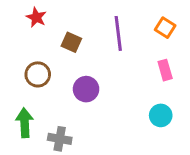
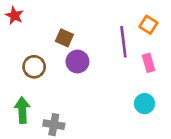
red star: (36, 17) -> (14, 16), moved
purple line: (118, 33) -> (123, 42), moved
purple circle: (86, 89) -> (77, 62), moved

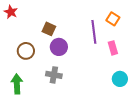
cyan circle: (144, 104) -> (120, 79), moved
gray cross: (54, 125) -> (54, 75), moved

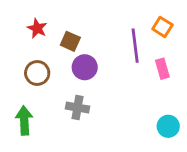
red star: (11, 12) -> (37, 28), moved
cyan circle: (120, 79) -> (168, 126), moved

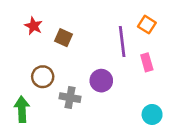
purple circle: (85, 67) -> (101, 81), moved
brown circle: (37, 73) -> (43, 77), moved

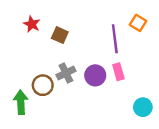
pink rectangle: (147, 62) -> (118, 72), moved
brown circle: (43, 77) -> (43, 85), moved
gray cross: (70, 98) -> (66, 73), moved, turned -36

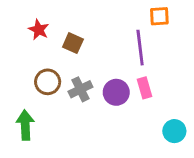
orange square: (138, 23) -> (159, 16), moved, turned -35
brown circle: (43, 85) -> (48, 82), moved

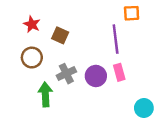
brown circle: (48, 82) -> (32, 58), moved
green arrow: (25, 125) -> (45, 94), moved

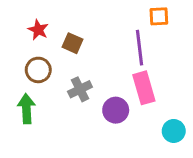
pink rectangle: (119, 72) -> (144, 88), size x1.5
purple circle: (96, 76) -> (116, 110), moved
green arrow: (45, 94) -> (26, 109), moved

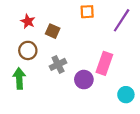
orange square: (159, 16) -> (87, 12), moved
purple line: (139, 48) -> (122, 20), moved, turned 40
pink rectangle: (144, 88) -> (104, 63), turned 35

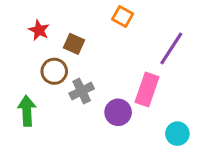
orange square: (87, 12) -> (123, 17), turned 32
purple line: (122, 20) -> (171, 48), moved
brown circle: (28, 50) -> (54, 71), moved

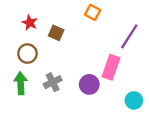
brown circle: (54, 71) -> (27, 54), moved
gray cross: (82, 91) -> (53, 82), moved

